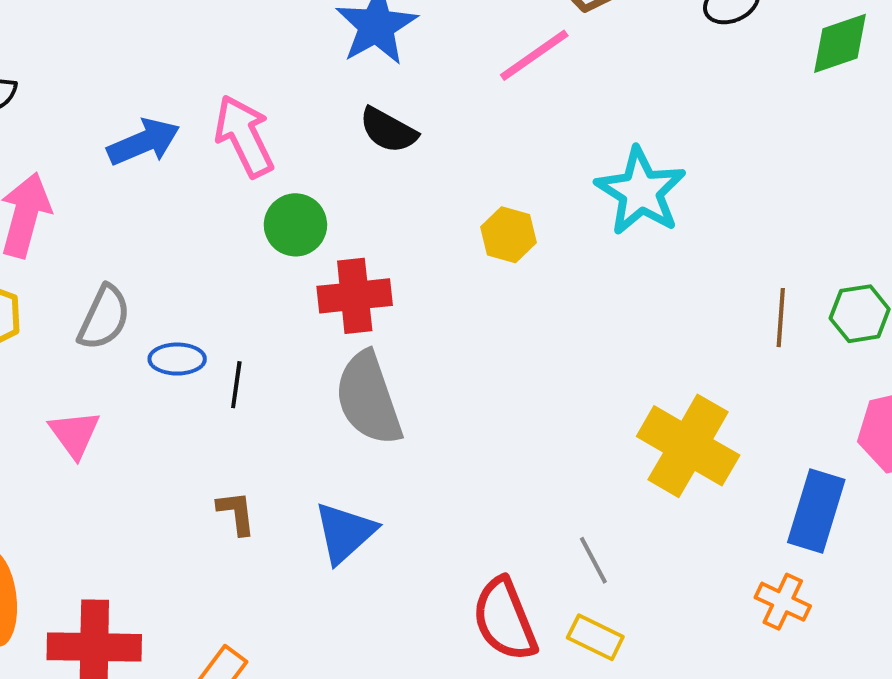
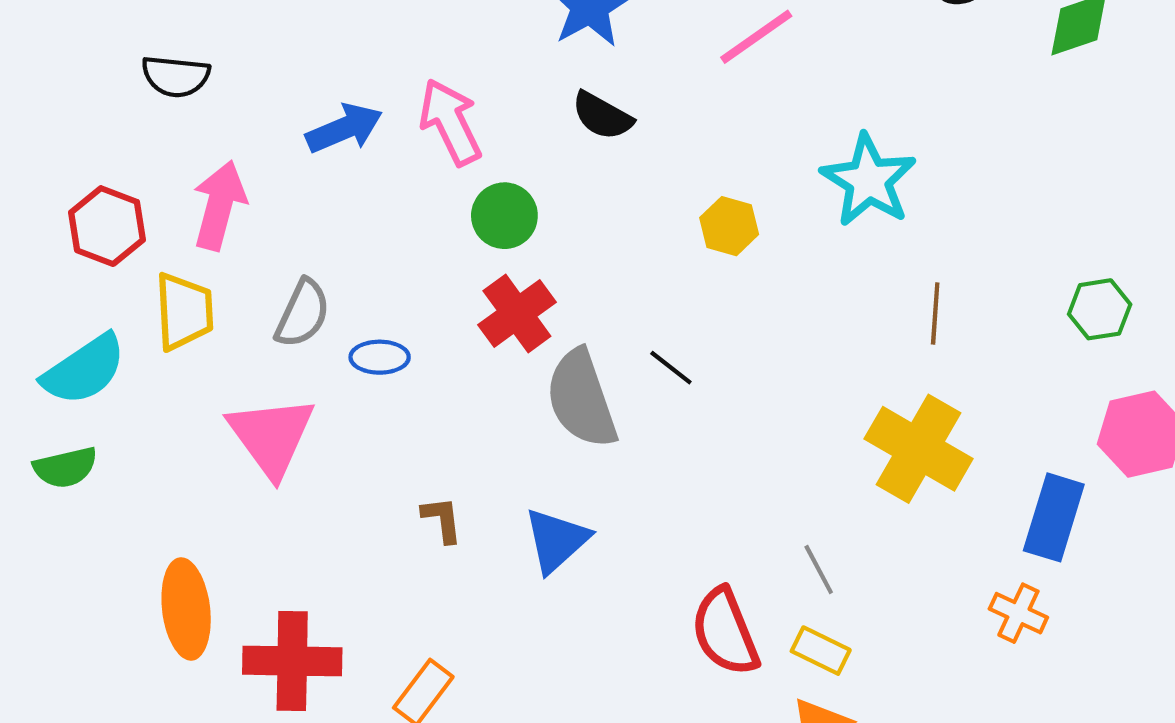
red cross: (355, 296) -> (517, 313), moved, turned -30
brown line: (781, 318) -> (935, 313), moved
black line: (236, 385) -> (671, 368), moved, turned -60
pink triangle: (75, 434) -> (271, 436), size x1.6

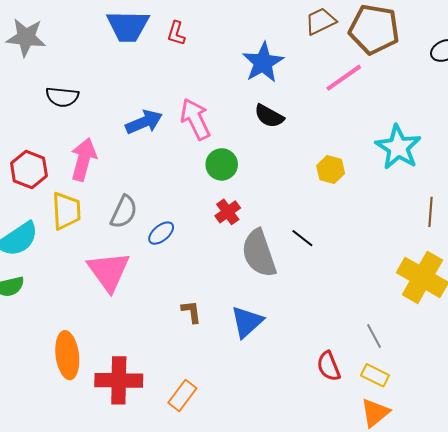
red cross: (517, 313) -> (228, 212), size x0.7
blue ellipse: (380, 357) -> (161, 233), turned -40
red semicircle: (725, 632) -> (329, 366), size x0.7

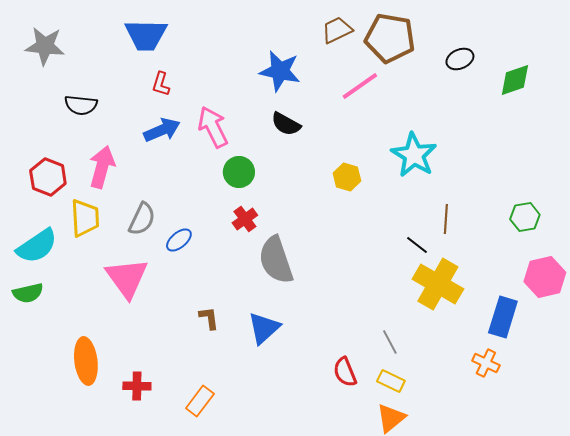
red L-shape: (176, 33) -> (161, 84), moved
blue star: (263, 63) -> (280, 71), turned -30
black line: (302, 238) -> (417, 245), moved
red cross: (119, 380) -> (137, 386), size x0.6

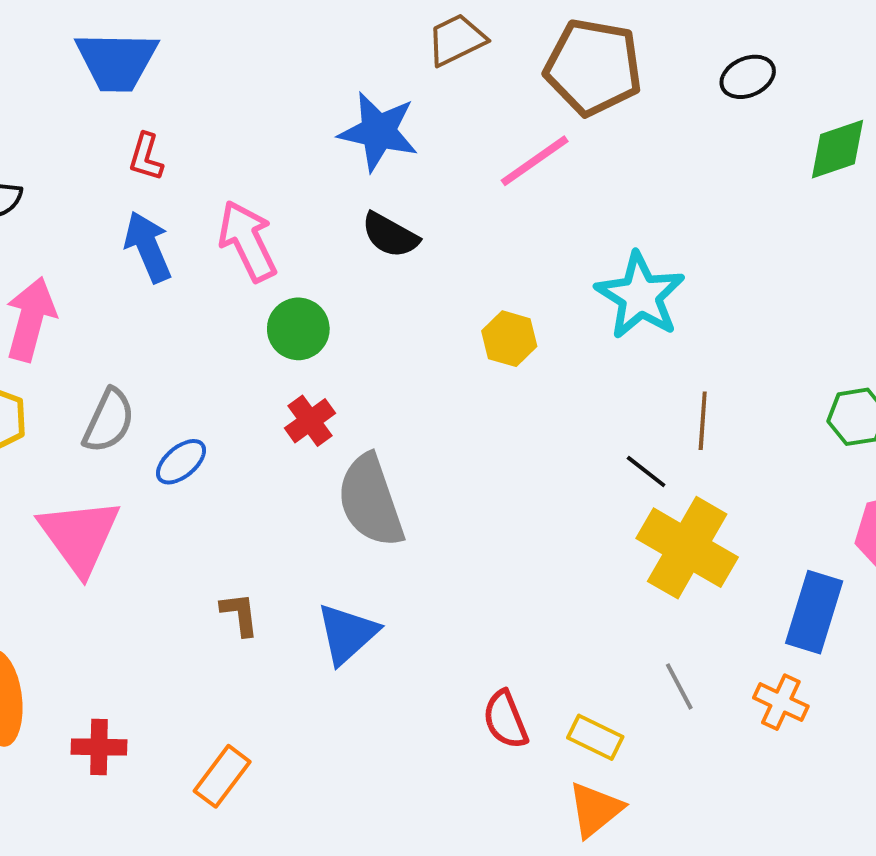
brown trapezoid: (337, 30) -> (457, 40), moved
black ellipse: (460, 59) -> (748, 77), moved
blue arrow: (162, 130) -> (148, 247), turned -90
gray line: (390, 342) -> (679, 686), moved

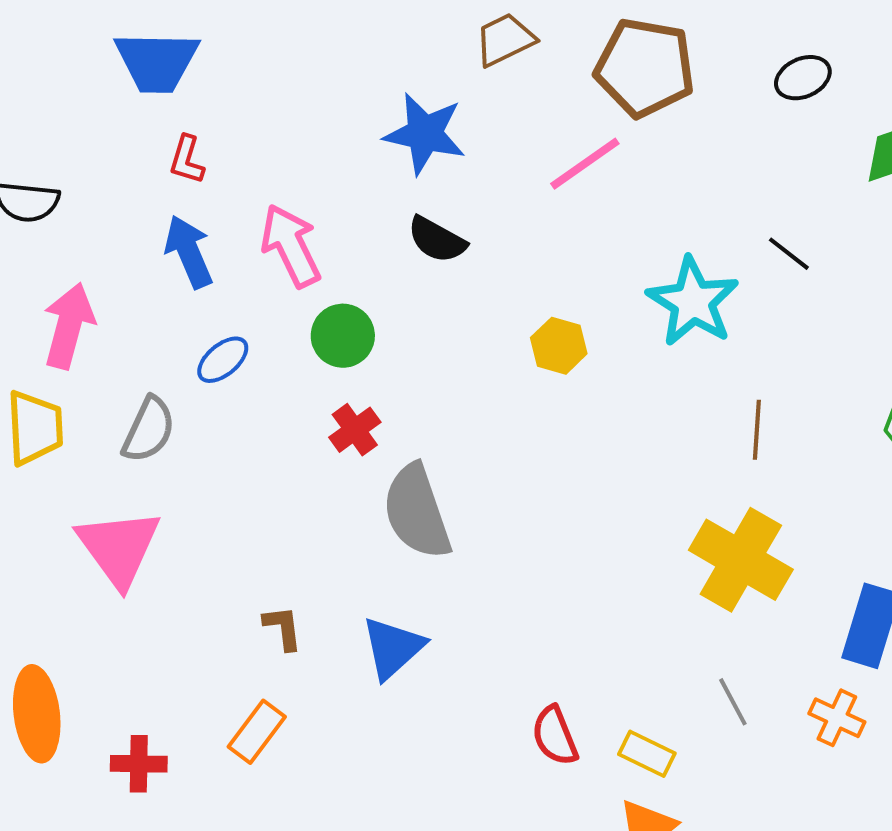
blue ellipse: (181, 462) -> (223, 360), moved
black line: (646, 472) -> (789, 254), moved
orange rectangle: (222, 776) -> (257, 732), moved

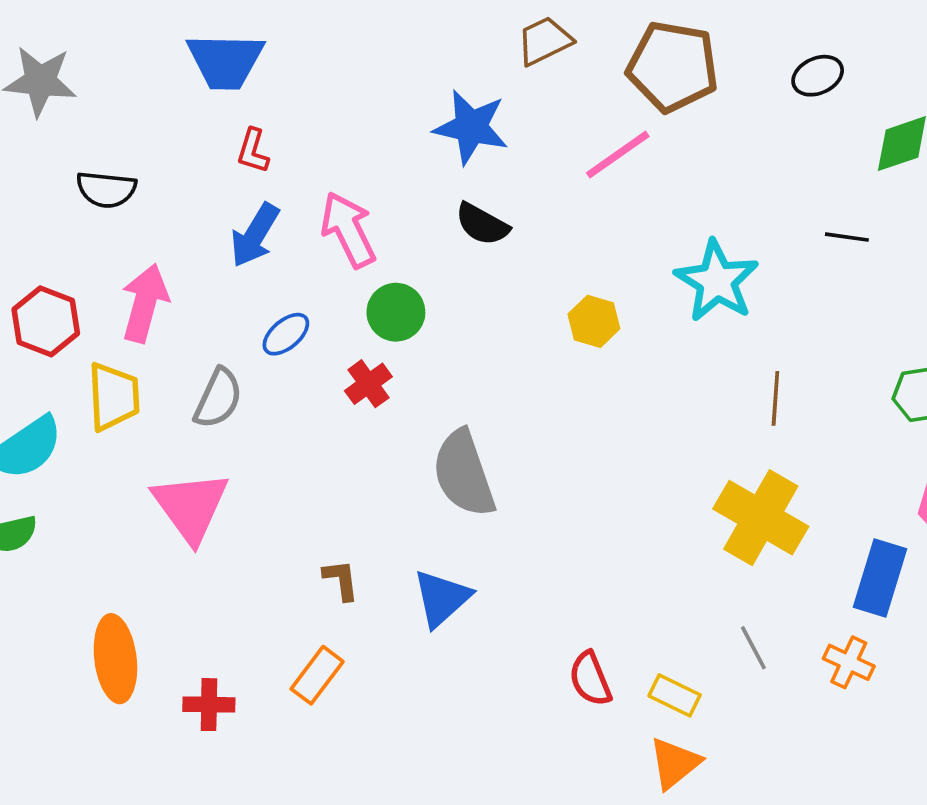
blue arrow: (189, 252) -> (255, 235), turned -126
black line: (789, 254) -> (847, 237), moved, turned -30
red cross: (355, 430) -> (368, 384), moved

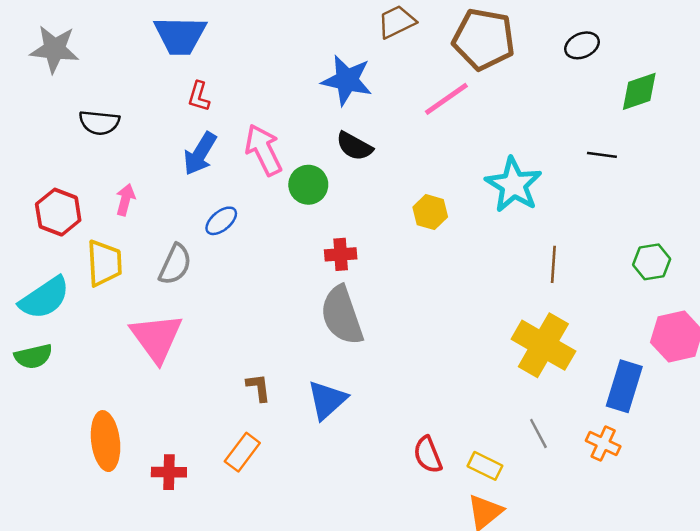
pink arrow: (145, 303) -> (125, 200), size x0.6
green circle: (396, 312) -> (308, 185), moved
red cross: (368, 384) -> (341, 254), moved, turned 32

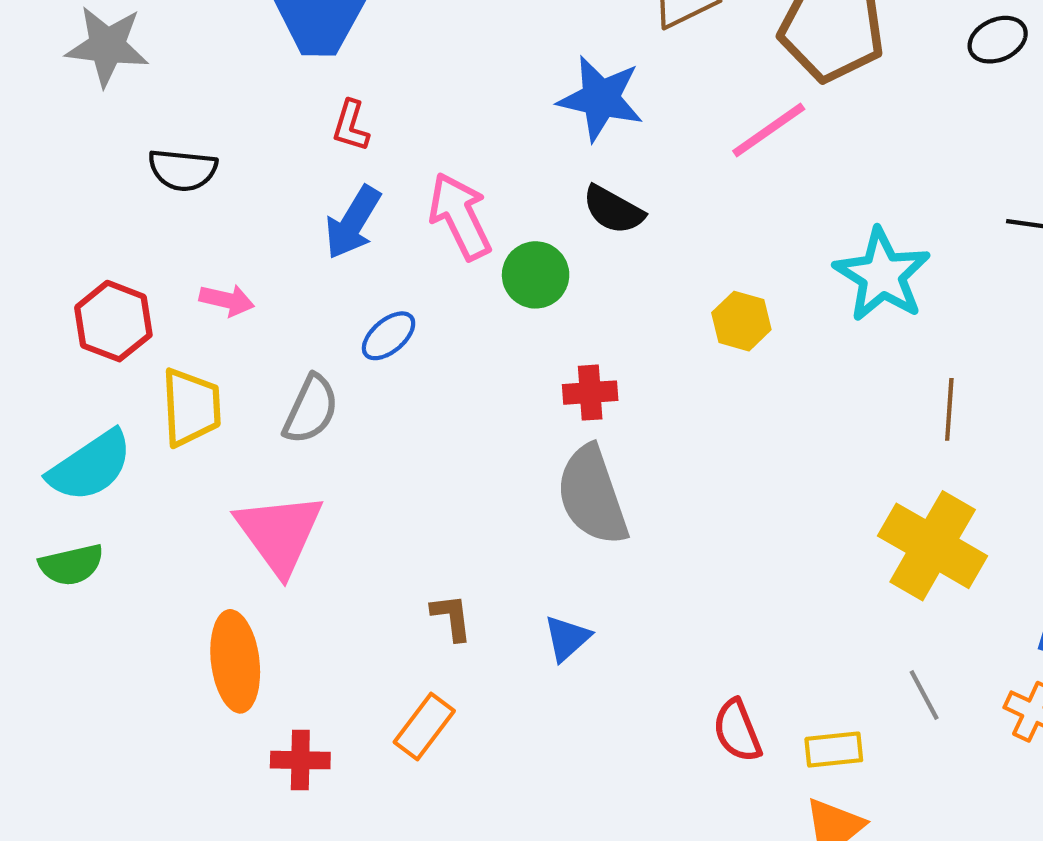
pink arrow: (125, 200) -> (227, 300), turned 88
blue triangle: (327, 400) -> (567, 638), size x0.7
orange ellipse: (106, 441) -> (235, 661), moved
yellow rectangle: (485, 466) -> (834, 750), turned -32

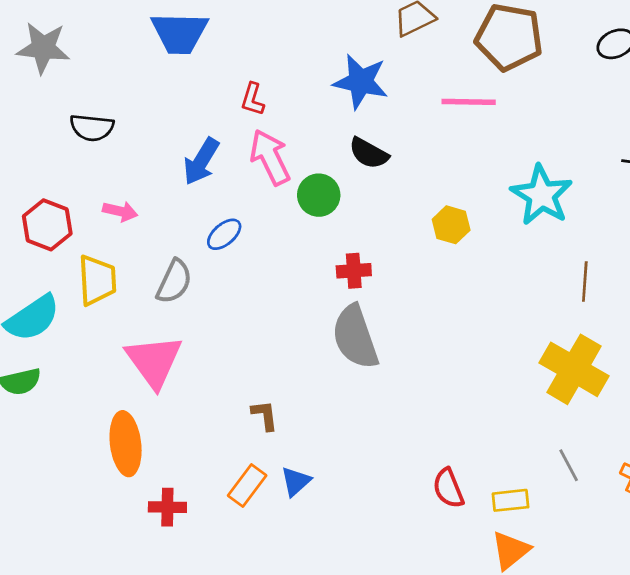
red L-shape: (351, 126) -> (253, 99), moved
pink line: (769, 130) -> (469, 102), turned 36
blue triangle: (567, 638) -> (296, 481), moved

